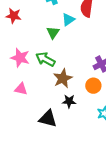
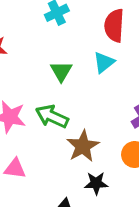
cyan triangle: (68, 20) -> (104, 62), moved

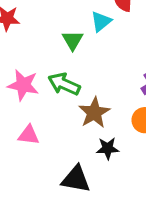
cyan triangle: (104, 62) -> (101, 21), moved

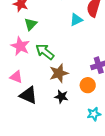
green triangle: (73, 40) -> (31, 24), moved
black triangle: (76, 179) -> (28, 95), moved

